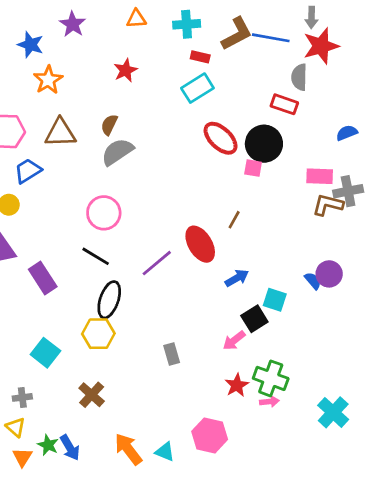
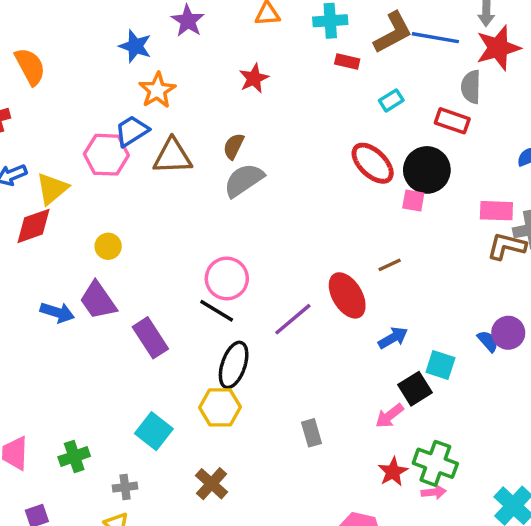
cyan rectangle: (197, 88) -> (391, 100), moved, size x0.6
blue trapezoid: (28, 171) -> (132, 131), moved
pink circle: (104, 213) -> (227, 278), moved
brown line: (234, 220) -> (390, 265), turned 36

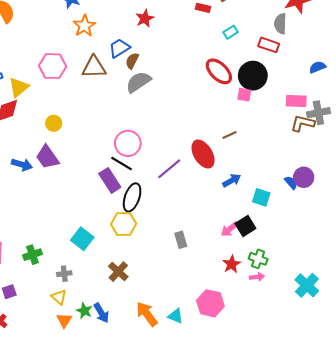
blue trapezoid: (132, 131) -> (119, 48), moved
purple rectangle: (150, 338) -> (110, 180), moved
black square: (415, 389) -> (245, 226), moved
green cross: (435, 463) -> (258, 259), size x0.7

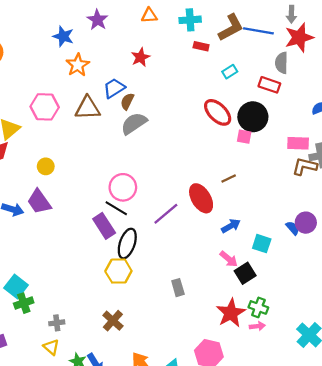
pink arrow: (230, 229) -> (229, 259), moved, turned -102
cyan square: (82, 239) -> (16, 286), moved
red star: (232, 264) -> (231, 313), size x1.5

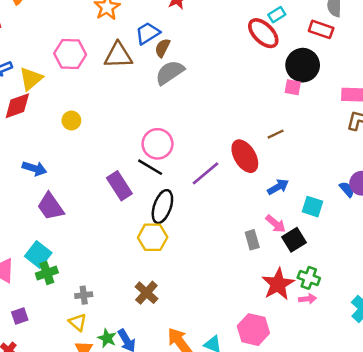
red ellipse: (218, 112) -> (263, 33), moved
purple trapezoid: (39, 202) -> (50, 207), moved
purple rectangle: (104, 226) -> (119, 186), moved
gray rectangle: (178, 288) -> (252, 240), moved

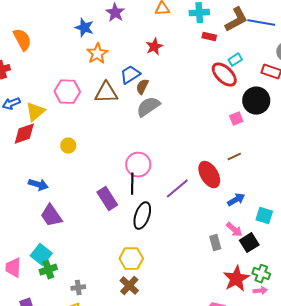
pink square: (293, 87) -> (236, 119), moved, turned -32
black line: (150, 167) -> (132, 184), turned 60
yellow hexagon: (153, 237) -> (131, 259), moved

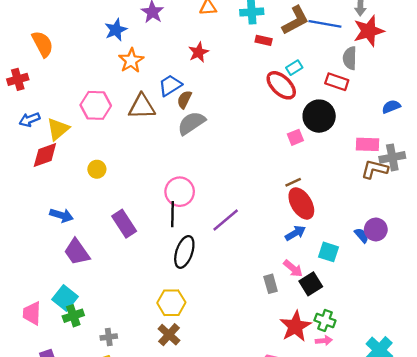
blue star: (84, 28) -> (116, 30), turned 30
red ellipse: (209, 175) -> (301, 203), moved
purple rectangle: (107, 199) -> (124, 224), moved

